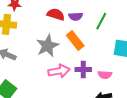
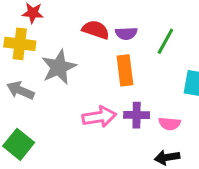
orange rectangle: (75, 41) -> (125, 70), turned 30
gray star: (48, 46) -> (59, 67), moved

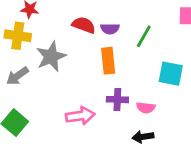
gray arrow: (20, 90) -> (17, 76), turned -60
pink arrow: (99, 117) -> (80, 116), moved

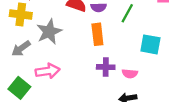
pink arrow: (80, 116) -> (48, 71), moved

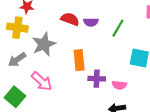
orange rectangle: (97, 34) -> (79, 60), moved
pink arrow: (48, 71) -> (42, 81), turned 50

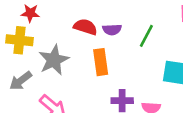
orange rectangle: (79, 60) -> (101, 62), moved

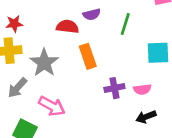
purple semicircle: (112, 30) -> (92, 14), moved

